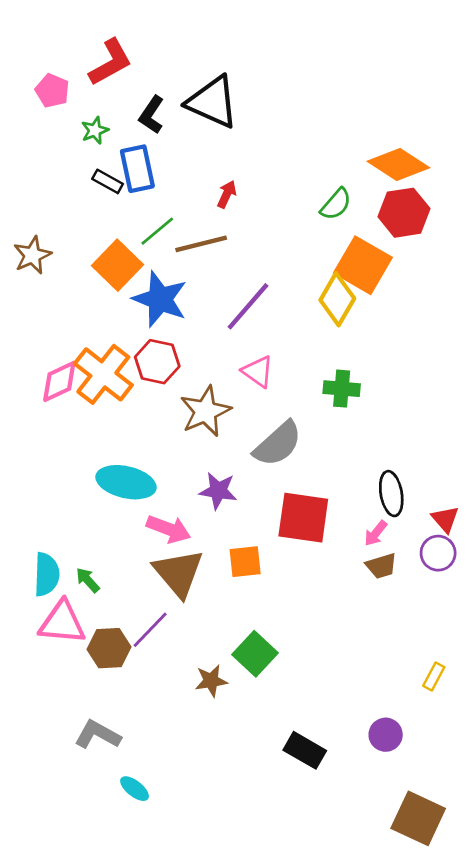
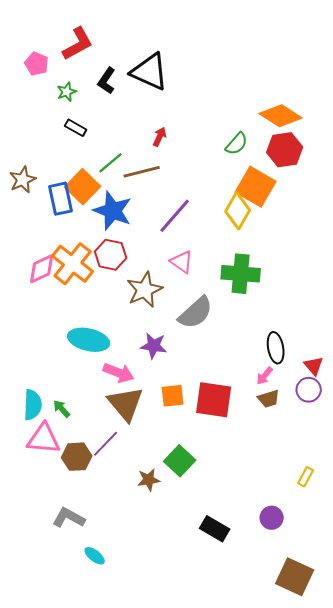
blue rectangle: (137, 169) -> (61, 199), moved
green cross: (342, 389) -> (241, 274), size x1.5
red square: (303, 518) -> (214, 400), moved

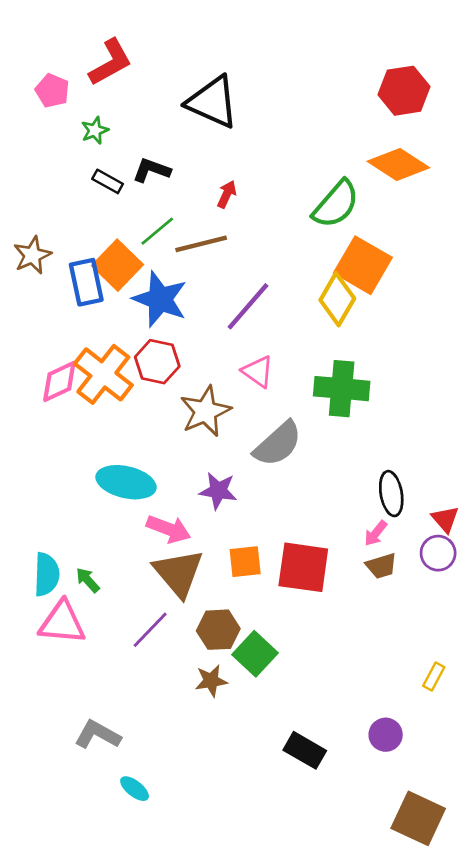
black L-shape: (107, 81) -> (152, 170), moved, turned 76
green semicircle: (237, 144) -> (336, 204), size x1.5
red hexagon: (285, 150) -> (404, 91), moved
brown hexagon: (77, 457) -> (218, 630), moved

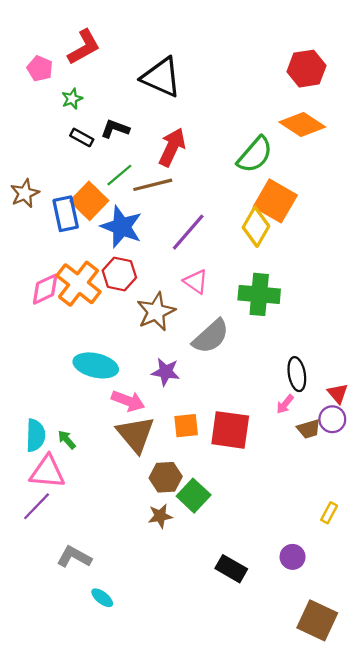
red arrow: (227, 194) -> (172, 147), size x1.8
brown trapezoid: (381, 566) -> (309, 429), moved
purple line: (150, 630) -> (37, 506), moved

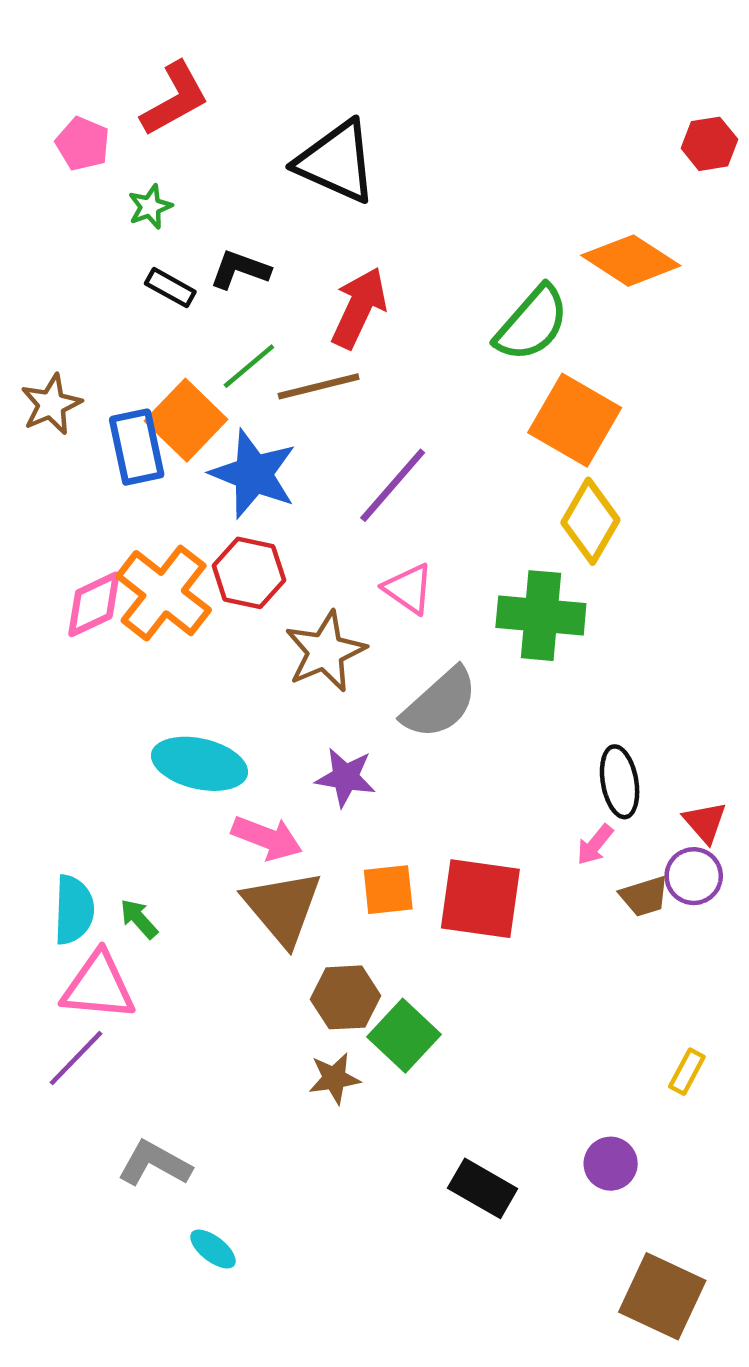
red hexagon: (307, 69) -> (709, 144), moved, size x0.7
yellow diamond: (256, 227) -> (590, 521), moved

